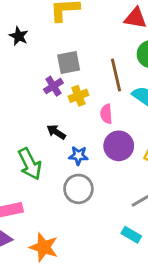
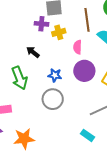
purple cross: (53, 86) -> (41, 24), turned 32
black arrow: (56, 132) -> (33, 52), moved
orange star: (44, 247) -> (24, 139), turned -30

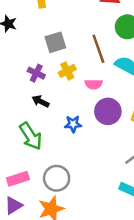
purple cross: (41, 24) -> (36, 73), moved, turned 32
pink semicircle: (77, 47) -> (94, 84), turned -80
gray circle: (53, 99) -> (57, 178), moved

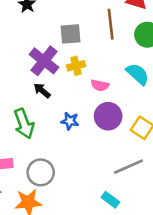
brown line: (98, 49) -> (111, 24), moved
purple cross: (36, 73) -> (44, 61), size x1.6

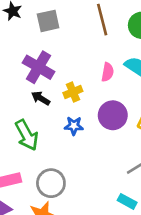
gray square: (70, 34) -> (48, 21), moved
yellow cross: (76, 66) -> (73, 92), moved
pink semicircle: (100, 85) -> (108, 72), moved, turned -84

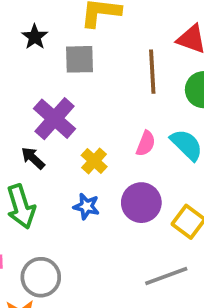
yellow cross: (73, 92) -> (94, 161), turned -36
black arrow: (41, 98) -> (33, 158), moved

